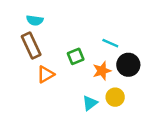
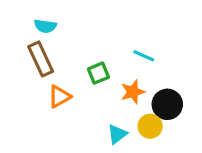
black circle: (128, 65) -> (167, 104), moved

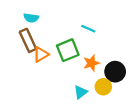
cyan line: (144, 56) -> (88, 29), moved
green square: (98, 73) -> (68, 50), size x1.5
orange triangle: (59, 97) -> (41, 54), moved

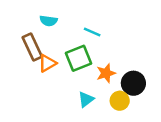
cyan semicircle: (31, 18) -> (49, 21), moved
cyan line: (88, 29) -> (92, 32), moved
cyan triangle: (81, 92) -> (86, 99), moved

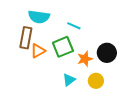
cyan semicircle: (49, 21) -> (39, 17), size x1.5
brown rectangle: (32, 47) -> (26, 38), turned 35
black circle: (133, 83) -> (107, 53), moved

